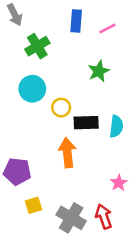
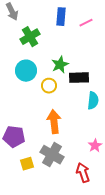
green star: (99, 71) -> (60, 65), moved
black rectangle: (86, 123) -> (79, 78), moved
gray cross: (71, 218) -> (52, 155), moved

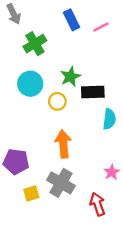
blue rectangle: (61, 17) -> (72, 20), turned -30

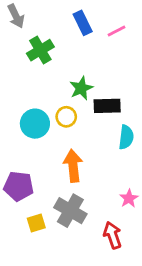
cyan circle: (30, 84) -> (35, 124), moved

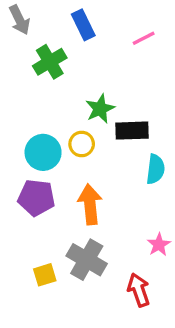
blue rectangle: (83, 23) -> (83, 25), moved
purple pentagon: (19, 186) -> (36, 198), moved

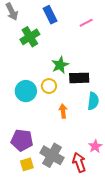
purple pentagon: (36, 198) -> (22, 140), moved
orange arrow: (90, 204) -> (63, 111), moved, size x0.6
red arrow: (139, 290) -> (79, 162), moved

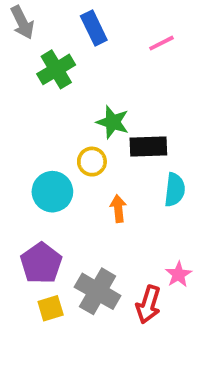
green star: (60, 65) -> (113, 122), turned -30
cyan circle: (26, 91) -> (52, 192), moved
purple pentagon: (22, 140) -> (41, 263), turned 30
red arrow: (79, 162) -> (148, 305), turned -144

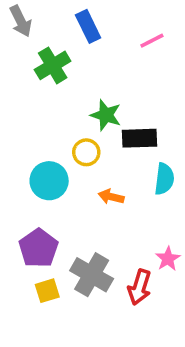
orange arrow: (118, 209) -> (111, 197), turned -70

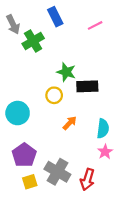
gray arrow: (21, 21) -> (13, 24), moved
cyan semicircle: (164, 179) -> (103, 129), moved
cyan circle: (49, 181) -> (18, 113), moved
orange arrow: (111, 197) -> (70, 123), turned 120
pink star: (168, 259) -> (105, 152), moved

